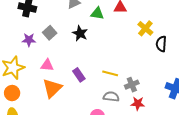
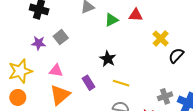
green triangle: (97, 13) -> (111, 20), turned -40
black star: (80, 33) -> (108, 59), moved
black semicircle: (161, 44) -> (176, 55), turned 35
gray cross: (132, 85) -> (165, 96), moved

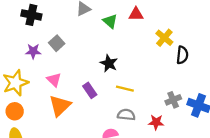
green triangle: (111, 20) -> (110, 21), turned -48
black semicircle: (176, 55) -> (182, 55), turned 147
pink triangle: (56, 71) -> (54, 80), turned 40

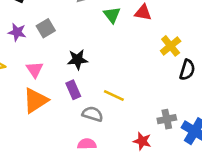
black star: (109, 63) -> (77, 60), moved, turned 30
gray semicircle: (126, 115) -> (93, 114), moved

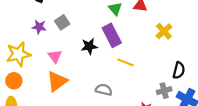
black semicircle: (187, 70) -> (179, 70), moved
purple rectangle: (73, 90) -> (112, 35), moved, size x1.5
yellow line: (114, 96) -> (126, 62), moved

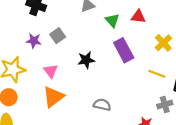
purple rectangle: (112, 35) -> (124, 50), moved
yellow line: (126, 62) -> (157, 74), moved

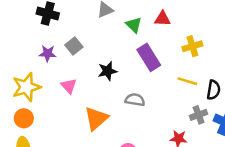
yellow cross: (163, 43) -> (192, 46), turned 30
orange triangle: (53, 97) -> (96, 118), moved
gray semicircle: (102, 105) -> (135, 100), moved

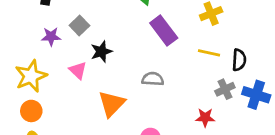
black star: (108, 71) -> (101, 52), moved

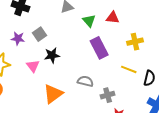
gray cross: (225, 89) -> (108, 95), moved

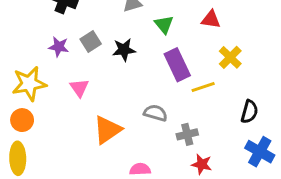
red triangle: (113, 18) -> (211, 19), moved
yellow cross: (135, 42) -> (230, 57), turned -35
black star: (52, 55) -> (124, 50), moved
yellow line: (129, 69) -> (203, 87), moved, turned -42

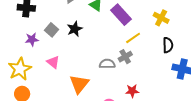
yellow cross: (230, 57) -> (161, 18), moved
purple rectangle: (177, 65) -> (121, 15), moved
gray cross: (187, 134) -> (125, 57), moved
red star: (202, 164) -> (132, 91), moved

